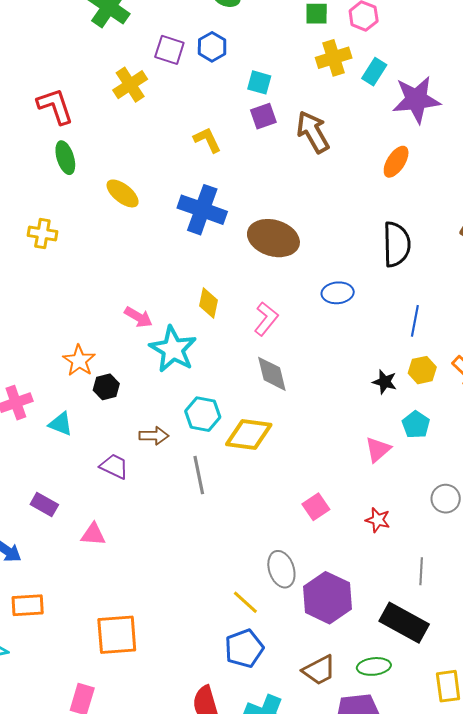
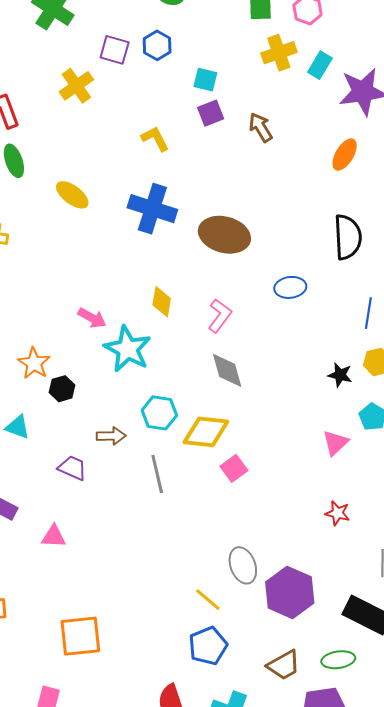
brown arrow: (313, 132) -> (261, 127), size x0.7
pink square: (316, 507) -> (234, 468), moved

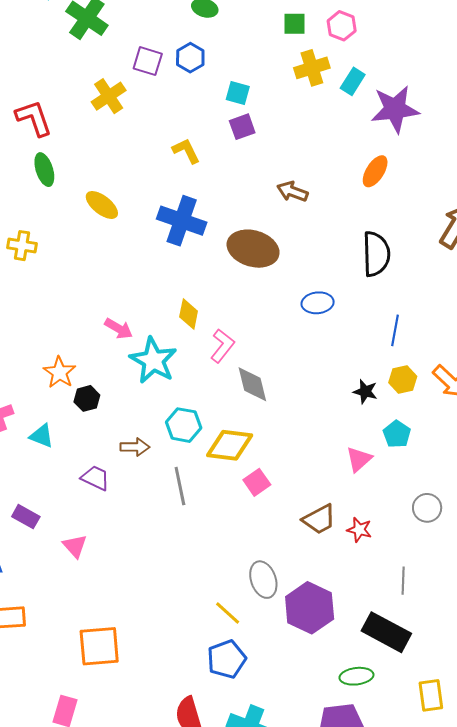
brown arrow: (261, 127) -> (292, 191), moved, turned -40
pink L-shape: (220, 316) -> (222, 346), moved
pink triangle: (54, 536) -> (75, 546), turned 44
brown trapezoid: (284, 665) -> (319, 519), moved

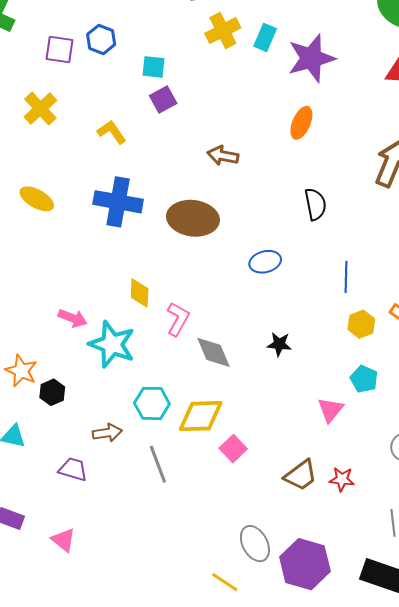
yellow cross: (109, 96) -> (40, 109), moved
black semicircle: (376, 254) -> (315, 204), size x0.7
black star: (365, 392) -> (279, 344), moved

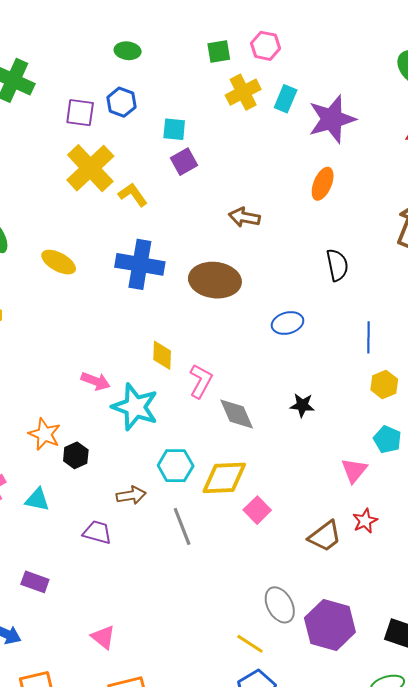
yellow cross: (40, 109) -> (90, 168), moved, size x1.4
red star: (342, 479) -> (365, 521), moved, turned -30
pink triangle: (64, 540) -> (103, 637), moved

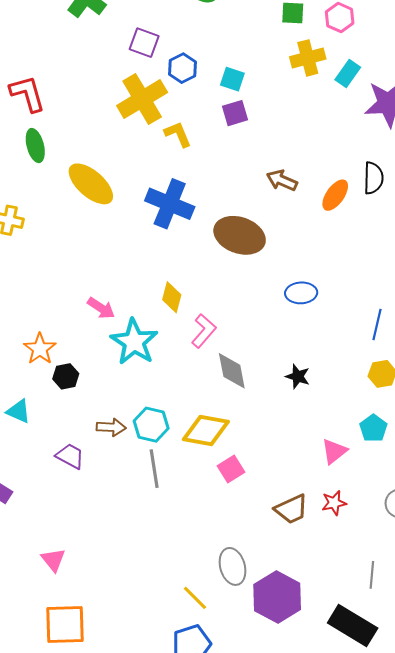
blue hexagon: (122, 102) -> (183, 68), moved
orange ellipse: (323, 184) -> (335, 195), moved
yellow ellipse: (59, 262) -> (91, 184), size x1.4
black semicircle: (337, 265) -> (373, 178), moved
cyan hexagon: (176, 466) -> (151, 425), moved

